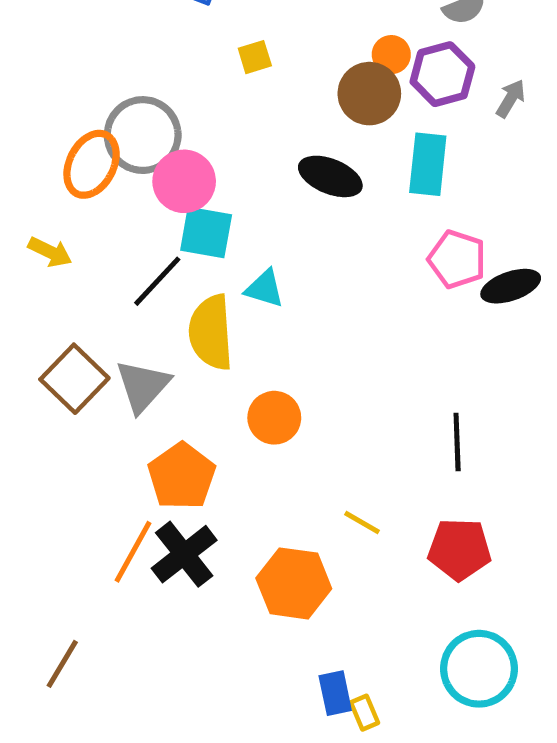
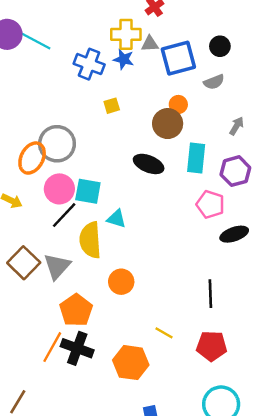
purple hexagon: (442, 74) -> (235, 171), moved
pink circle: (184, 181) -> (59, 189), moved
black ellipse: (511, 286) -> (234, 234), moved
black cross: (184, 554) -> (77, 348), turned -32

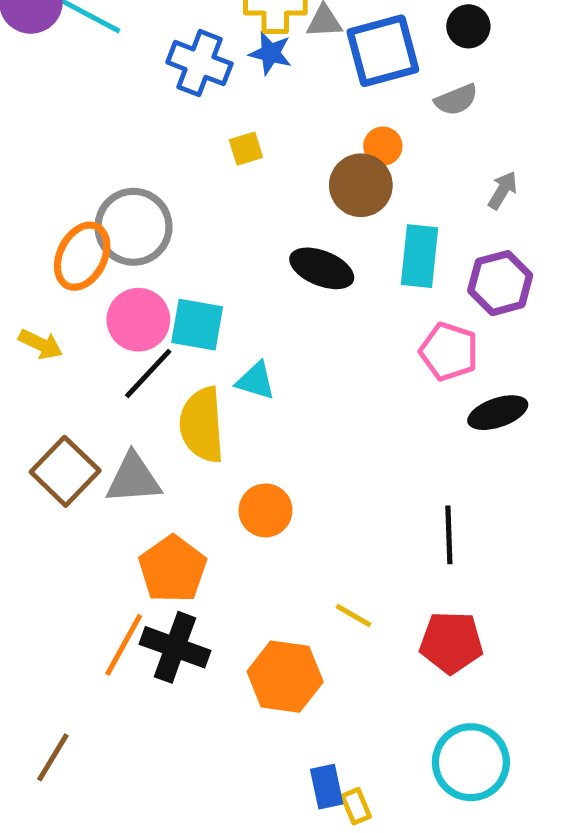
gray triangle: (57, 266) -> (133, 479), turned 44

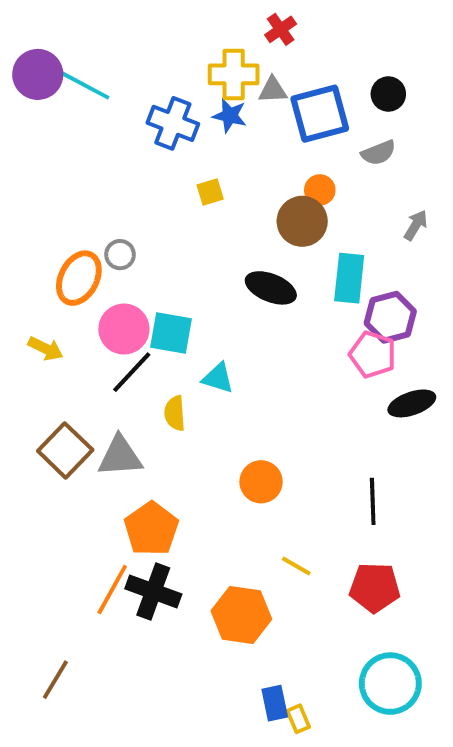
gray circle: (133, 227) -> (120, 255), size x0.5
purple hexagon: (500, 283) -> (390, 317), moved
yellow semicircle: (202, 425) -> (175, 413), size x0.6
orange circle: (265, 510) -> (261, 482), moved

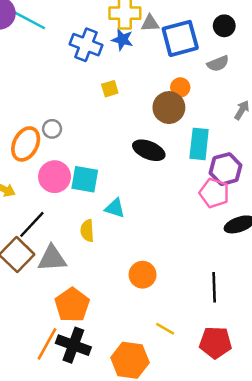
black line: (132, 372) -> (32, 224), moved

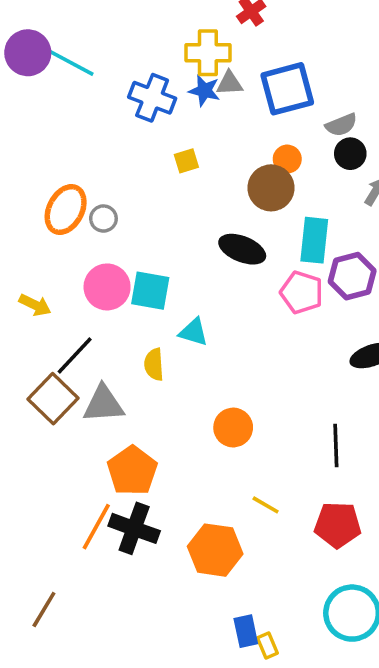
gray triangle: (150, 23) -> (230, 83), moved
black circle: (224, 26) -> (350, 154), moved
orange ellipse: (26, 144) -> (66, 210), moved
pink pentagon: (214, 193) -> (302, 292), moved

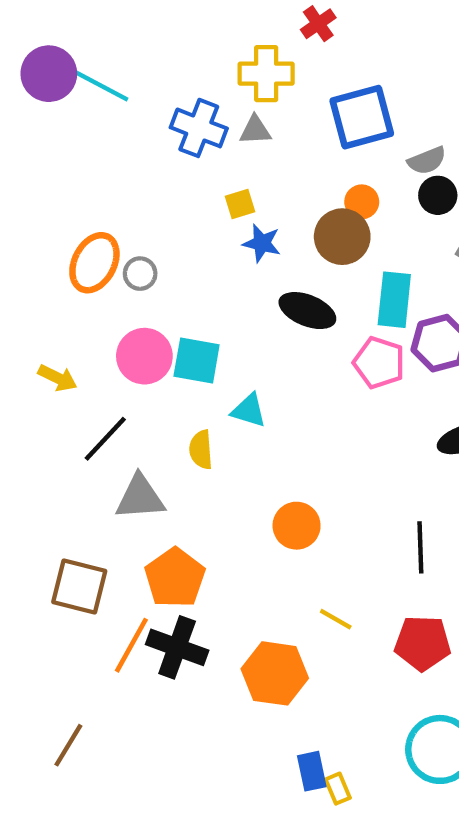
gray triangle: (230, 83) -> (255, 130), moved
blue star: (204, 91) -> (262, 243), moved
brown square: (53, 399) -> (79, 586), moved, turned -30

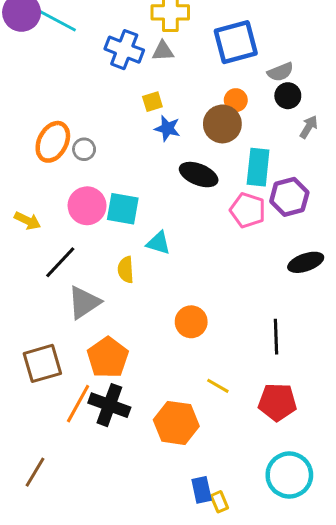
gray triangle: (140, 497) -> (84, 302), turned -30
brown square: (79, 586) -> (42, 363), turned -30

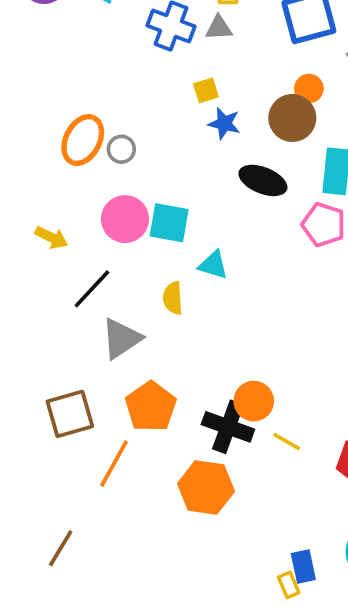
orange circle: (191, 322) -> (254, 401), moved
black cross: (109, 405) -> (228, 427), moved
orange hexagon: (176, 423) -> (206, 488), moved
blue rectangle: (202, 490) -> (303, 567), moved

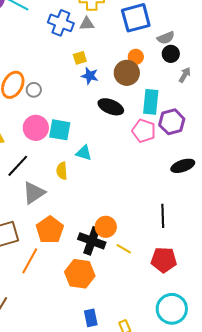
blue rectangle: (303, 567) -> (91, 318), moved

